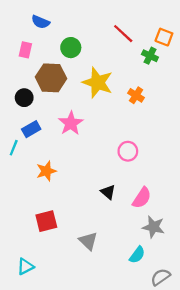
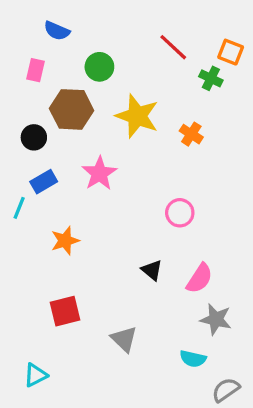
cyan semicircle: (137, 255) -> (193, 359), turned 66

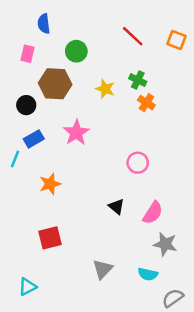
blue semicircle: (57, 31) -> (44, 24), turned 60
green cross: (211, 78) -> (138, 80), moved
yellow star: (137, 116) -> (105, 89), size x0.6
gray triangle: (124, 339) -> (103, 269), moved, turned 30

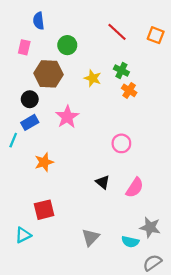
black circle: (26, 105) -> (30, 99), moved
gray star: (165, 244) -> (150, 227), moved
cyan triangle: (27, 287) -> (23, 235), moved

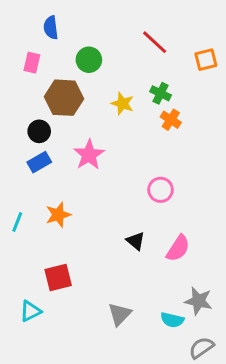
orange square: (156, 35) -> (206, 60), moved, turned -35
cyan line: (13, 140) -> (17, 222), moved

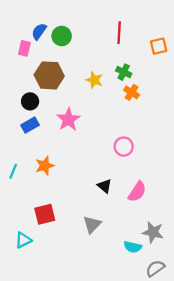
blue semicircle: (51, 28) -> (39, 31), moved, turned 42
red line: (155, 42) -> (119, 33), turned 50
green circle: (89, 60) -> (62, 36), moved
gray triangle: (120, 314) -> (92, 224), moved

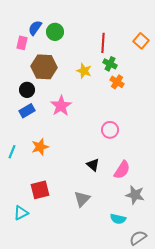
red line: (119, 33) -> (103, 43), moved
orange square: (159, 46) -> (141, 41), turned -35
gray star: (153, 232) -> (135, 195), moved

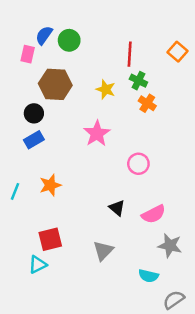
pink star: (61, 106) -> (97, 134), moved
pink semicircle: (122, 170) -> (154, 214), turned 30
cyan triangle: (21, 213) -> (38, 264), moved

